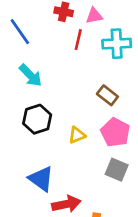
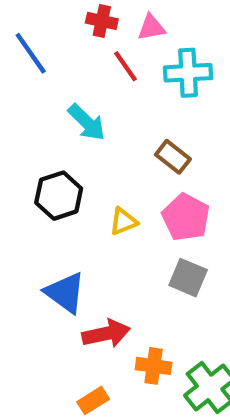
red line: (78, 40) -> (126, 66), turned -48
cyan arrow: (30, 75) -> (87, 122), moved

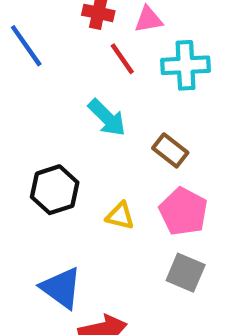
cyan arrow: (87, 122) -> (107, 118), moved
yellow triangle: (123, 221) -> (120, 216), turned 36

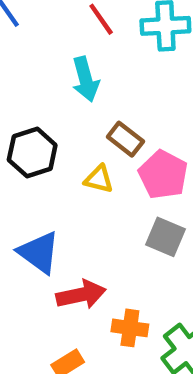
cyan arrow: (107, 118) -> (85, 79), turned 30
brown rectangle: (170, 150) -> (125, 139), moved

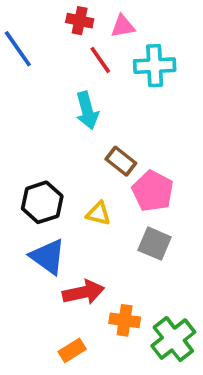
black hexagon: (32, 152) -> (42, 202), moved
yellow triangle: (99, 179) -> (98, 214), moved

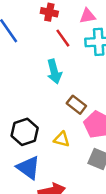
pink triangle: (123, 26) -> (88, 16), moved

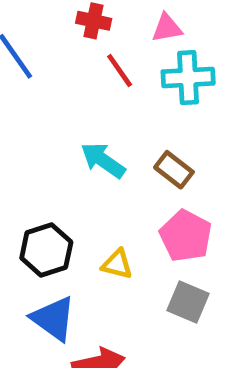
cyan arrow: (54, 71) -> (103, 160), moved, turned 140
brown rectangle: (76, 105) -> (174, 170), moved

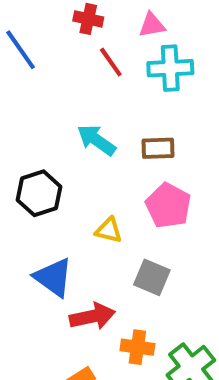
brown rectangle: (174, 170) -> (158, 148), turned -40
black hexagon: (46, 250) -> (39, 193), moved
gray square: (188, 302) -> (152, 277), moved

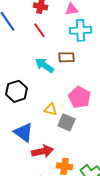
red line: (111, 62) -> (40, 30), moved
brown rectangle: (158, 148) -> (66, 57), moved
gray square: (152, 277) -> (66, 122), moved

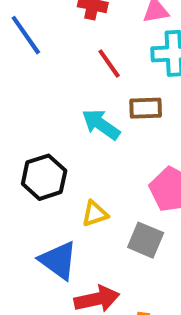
red line: (40, 30) -> (109, 63), moved
yellow triangle: (50, 109) -> (95, 214), moved, turned -32

